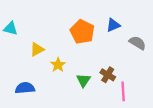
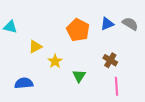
gray semicircle: (137, 43) -> (130, 24), moved
brown cross: (108, 75) -> (110, 60), moved

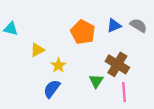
brown cross: (110, 60) -> (117, 64), size x1.5
green triangle: (79, 76) -> (96, 81), moved
blue semicircle: (24, 83) -> (52, 89), moved, turned -48

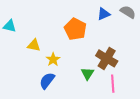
blue triangle: (114, 25) -> (104, 14), moved
gray semicircle: (138, 25) -> (128, 12), moved
yellow triangle: (37, 50) -> (34, 45), turned 40

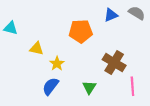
orange pentagon: (75, 29) -> (81, 31), turned -30
green triangle: (87, 74) -> (89, 87), moved
pink line: (113, 84) -> (132, 86), moved

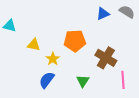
orange pentagon: (81, 31) -> (75, 41), moved

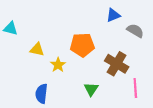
gray semicircle: (127, 12) -> (135, 31), moved
blue semicircle: (47, 80) -> (41, 94), moved, turned -30

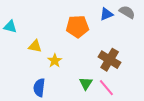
gray semicircle: (135, 31) -> (127, 12), moved
orange pentagon: (82, 45) -> (77, 27), moved
pink line: (135, 88) -> (106, 88), moved, turned -36

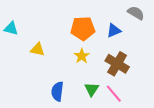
blue triangle: (106, 14) -> (114, 31), moved
yellow star: (55, 61) -> (82, 56), moved
blue semicircle: (39, 88) -> (57, 91), moved

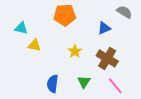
cyan triangle: (11, 28) -> (21, 28), moved
orange pentagon: (83, 28) -> (65, 15), moved
pink line: (114, 94) -> (115, 86), moved

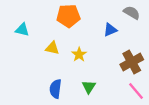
yellow triangle: (34, 45) -> (52, 48), moved
brown cross: (107, 58) -> (132, 62), moved, turned 30
pink line: (115, 86) -> (136, 91), moved

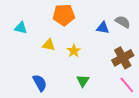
gray semicircle: (132, 13) -> (123, 22), moved
blue triangle: (110, 30) -> (103, 28), turned 32
blue semicircle: (55, 89) -> (40, 83), moved, turned 144

